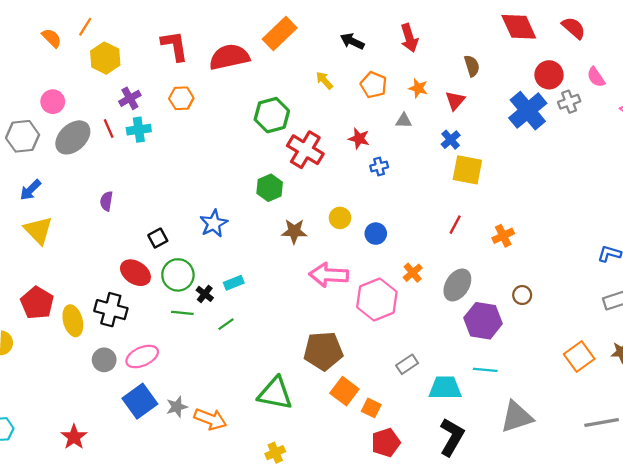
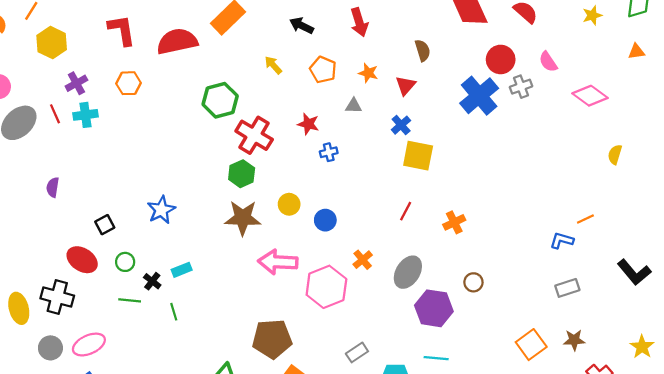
green hexagon: (270, 188) -> (242, 174), moved
brown star: (294, 231) -> (243, 218), size x1.4
green circle: (178, 275) -> (125, 262), size x0.6
green line: (226, 324) -> (174, 312), turned -72

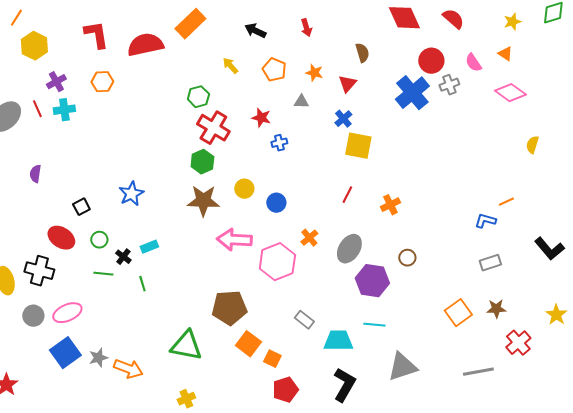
red arrow: (359, 22) -> (306, 28), size x0.7
orange triangle: (636, 52) -> (505, 54), moved, turned 42
green hexagon: (220, 100) -> (198, 97), moved, size x0.7
gray rectangle: (357, 352) -> (304, 320), turned 72

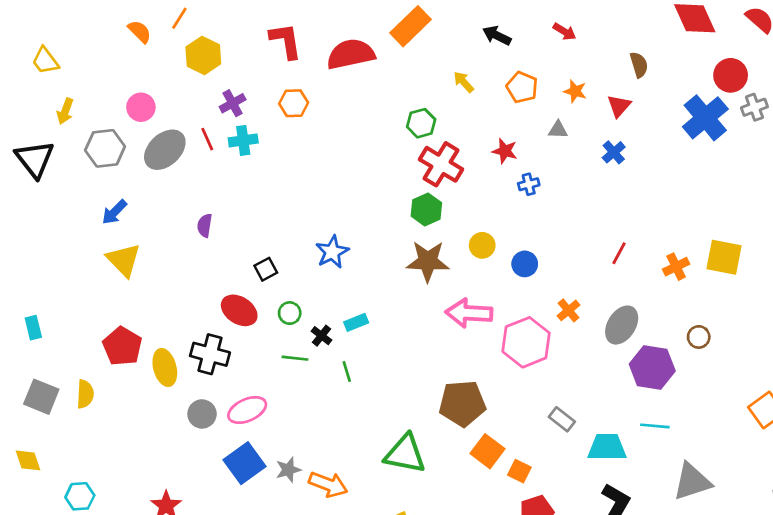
red arrow: (306, 28) -> (565, 32), turned -42
yellow square: (358, 146) -> (724, 257), moved

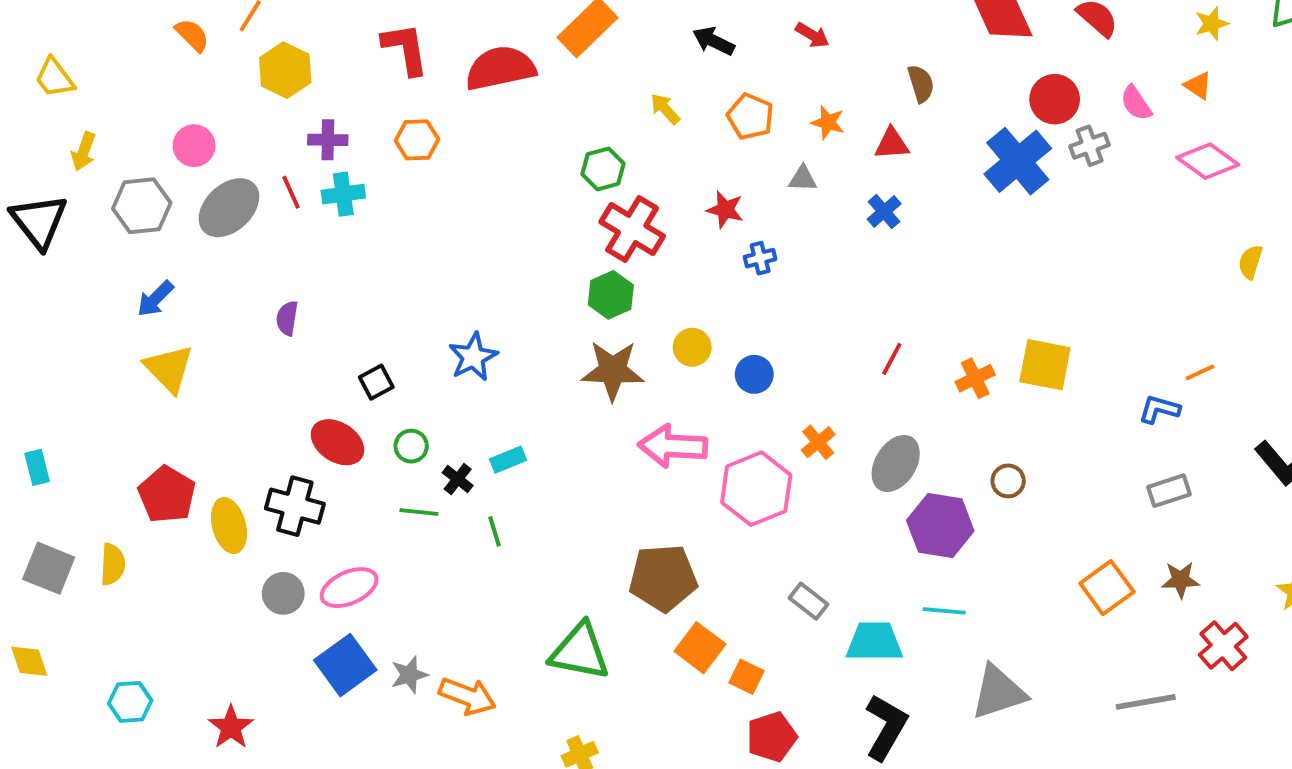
purple cross: (233, 103) -> (328, 140), turned 30
red triangle: (619, 106) -> (892, 144), turned 45
cyan hexagon: (80, 496) -> (130, 702), moved

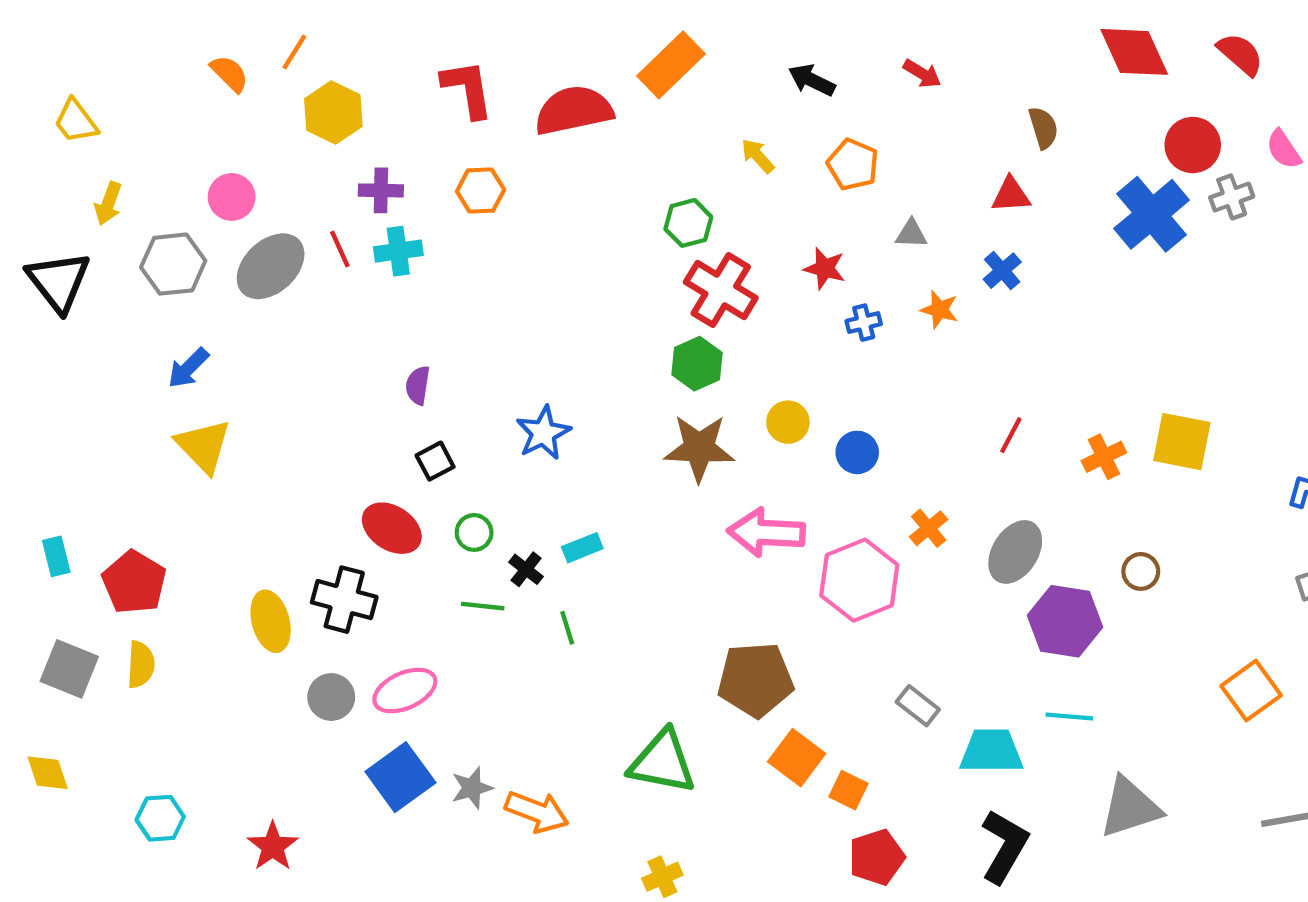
orange star: (828, 122) -> (939, 310), moved
purple semicircle: (287, 318) -> (418, 385), moved
red pentagon: (167, 495) -> (134, 582), moved

